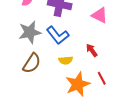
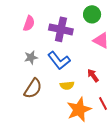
gray star: (30, 32) -> (31, 57), size x0.6

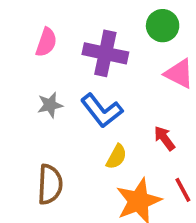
yellow semicircle: (67, 85) -> (116, 157), turned -56
brown semicircle: (33, 88) -> (50, 184), moved, turned -30

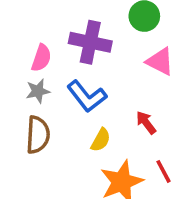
pink semicircle: (46, 42) -> (41, 58), moved
brown semicircle: (50, 184) -> (38, 135), moved

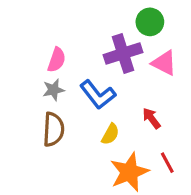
purple cross: (90, 42) -> (123, 54), moved, turned -30

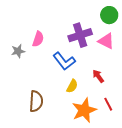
green circle: (150, 22) -> (109, 15), moved
gray star: (53, 90) -> (18, 51), moved
brown semicircle: (53, 129) -> (36, 101), moved

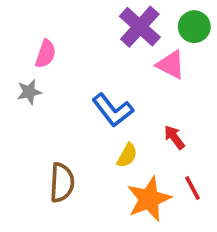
purple cross: (80, 35) -> (140, 27), moved, turned -30
pink semicircle: (38, 39) -> (46, 54), moved
pink triangle: (106, 41) -> (171, 65), moved

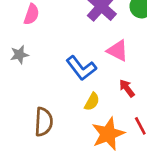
pink semicircle: (46, 54) -> (31, 14), moved
pink triangle: (171, 65) -> (117, 51), moved

